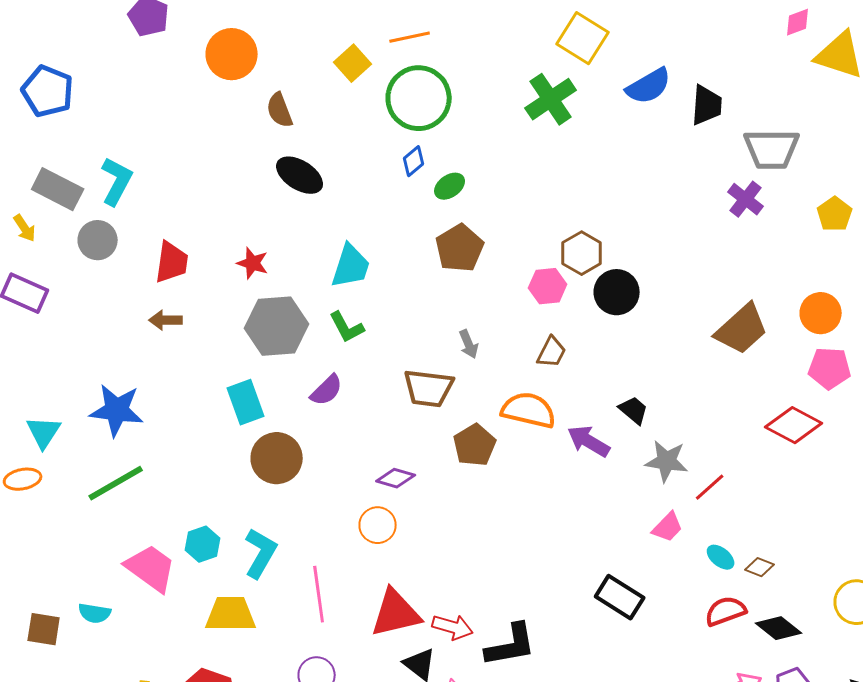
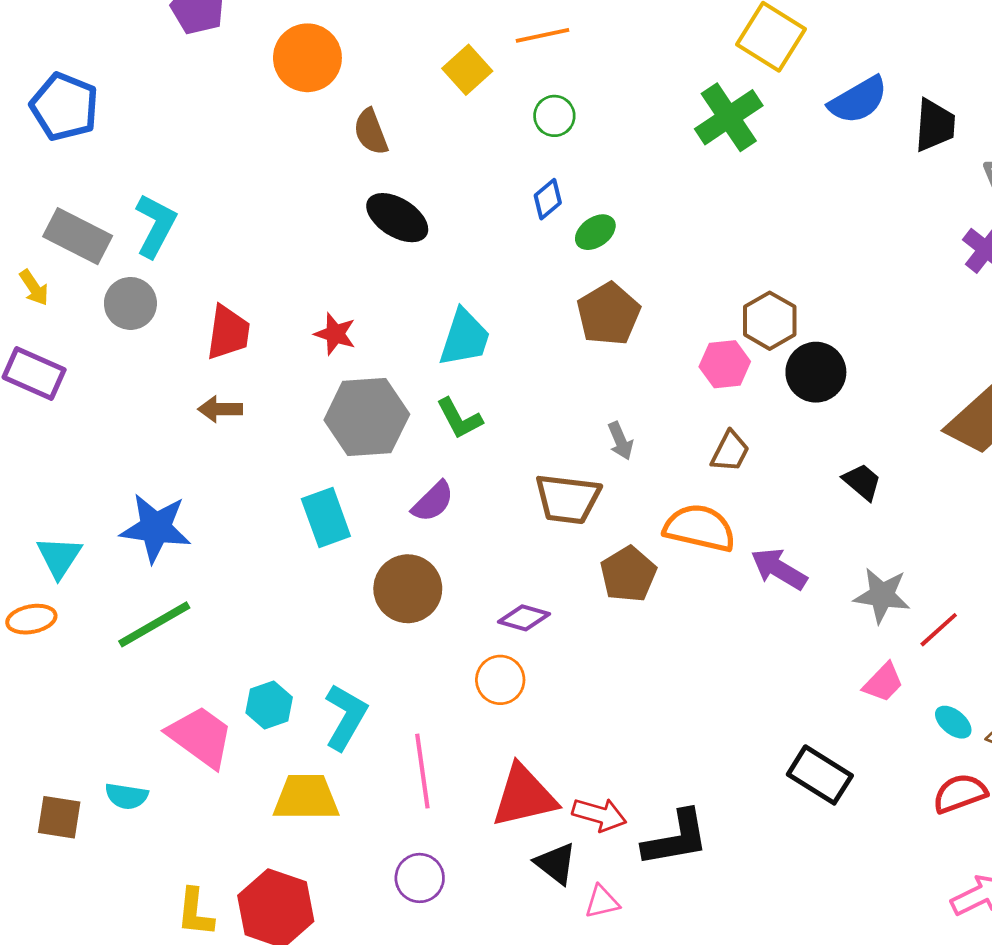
green circle: (419, 98) -> (554, 116), size x0.5
black trapezoid: (634, 410) -> (862, 482), moved
brown circle: (277, 458) -> (408, 589), moved

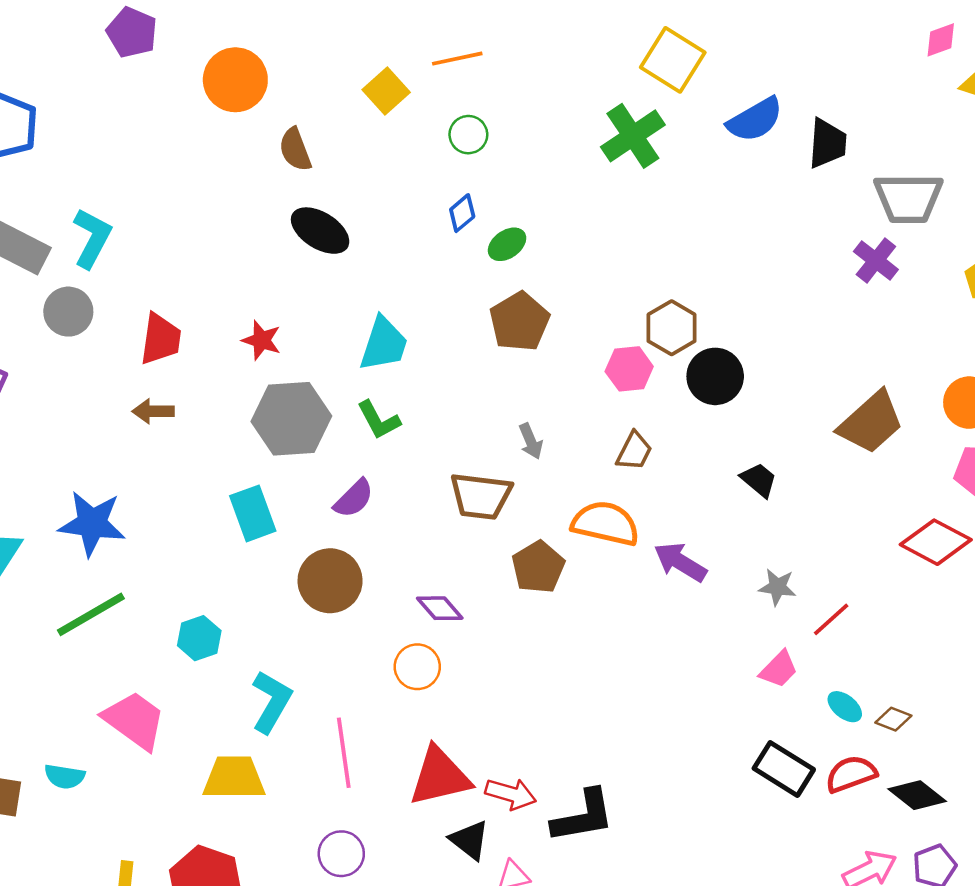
gray star: (882, 595) -> (777, 587), size x0.7
purple diamond: (524, 618) -> (440, 608), turned 33
cyan hexagon: (269, 705) -> (199, 638), moved
black rectangle: (820, 775) -> (784, 769), moved

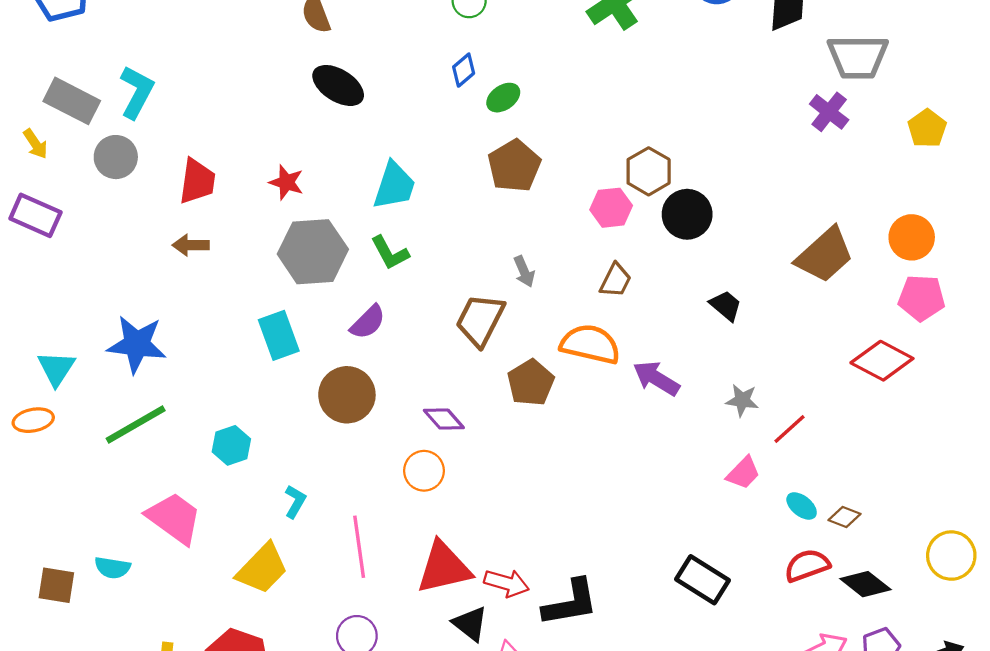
brown trapezoid: (481, 496) -> (480, 320), turned 110
cyan L-shape: (271, 702) -> (295, 502), size x0.6
black rectangle: (784, 769) -> (703, 580), moved
yellow trapezoid: (234, 778) -> (262, 569), turned 134

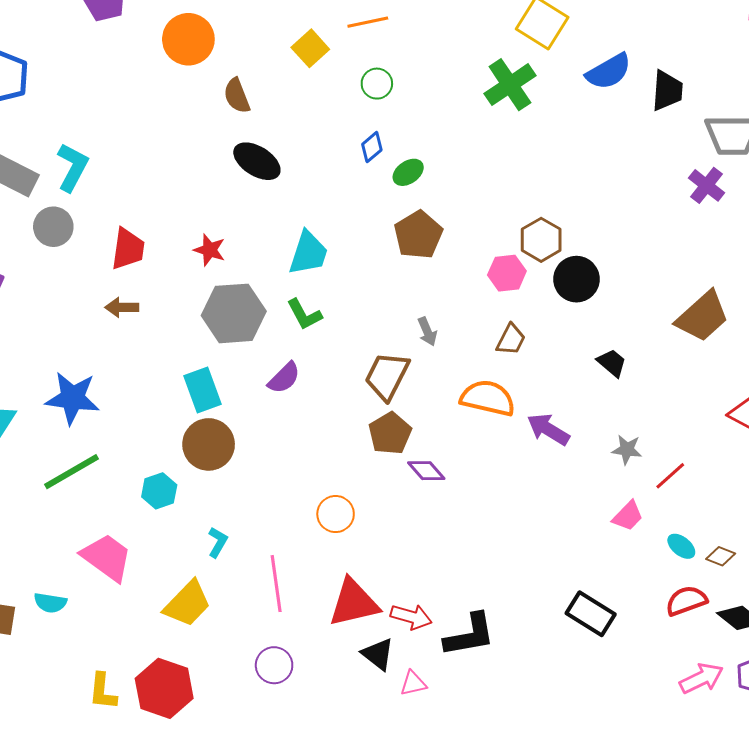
brown pentagon: (531, 383) -> (390, 433), moved
brown circle: (347, 395) -> (209, 444), moved
purple diamond: (444, 419) -> (426, 471), moved

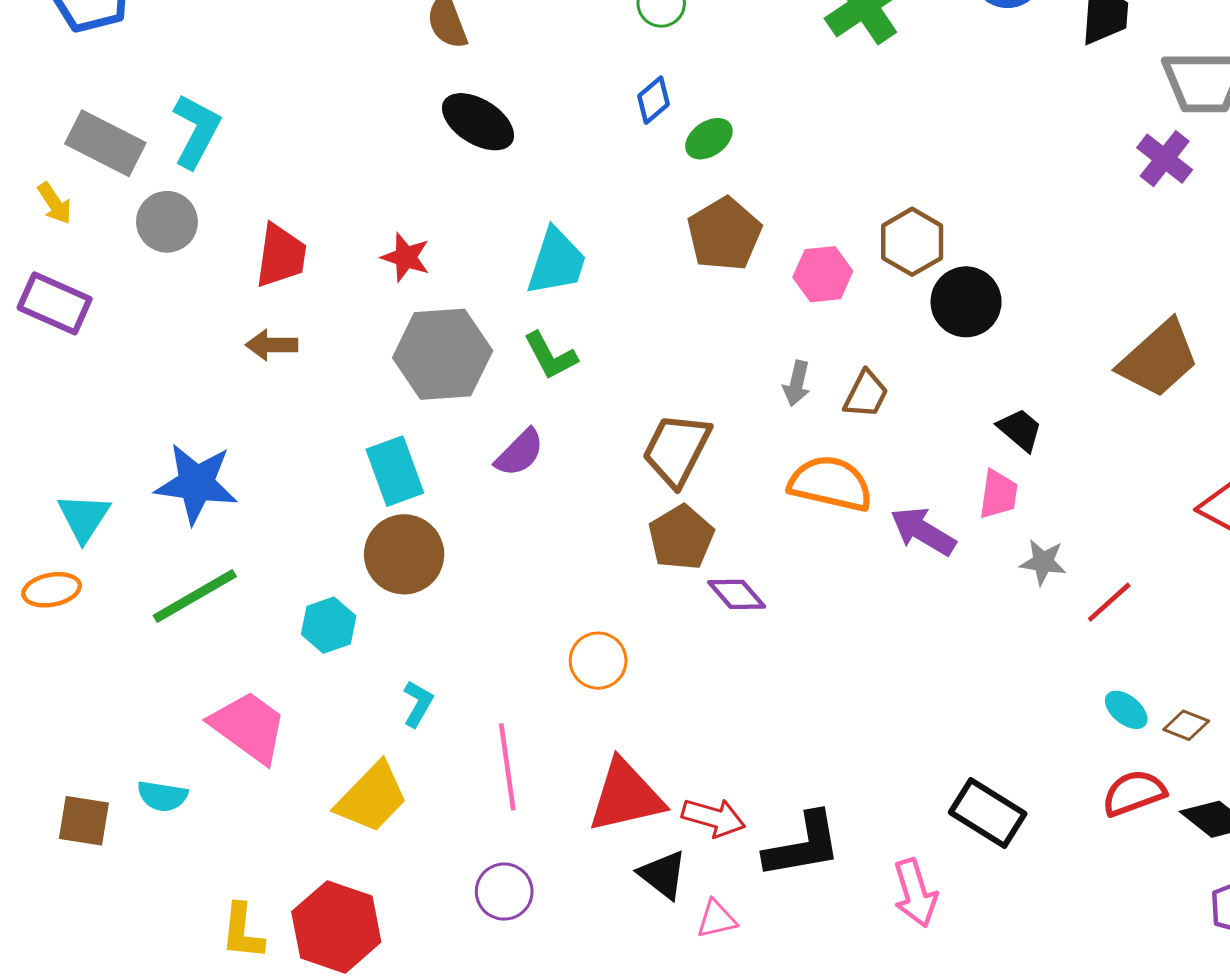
pink hexagon: (507, 273) -> (823, 274), moved
gray arrow: (427, 332) -> (797, 383), moved, turned 36
pink trapezoid: (628, 516) -> (998, 494), moved, turned -36
pink arrow: (701, 678) -> (915, 893), moved, turned 99

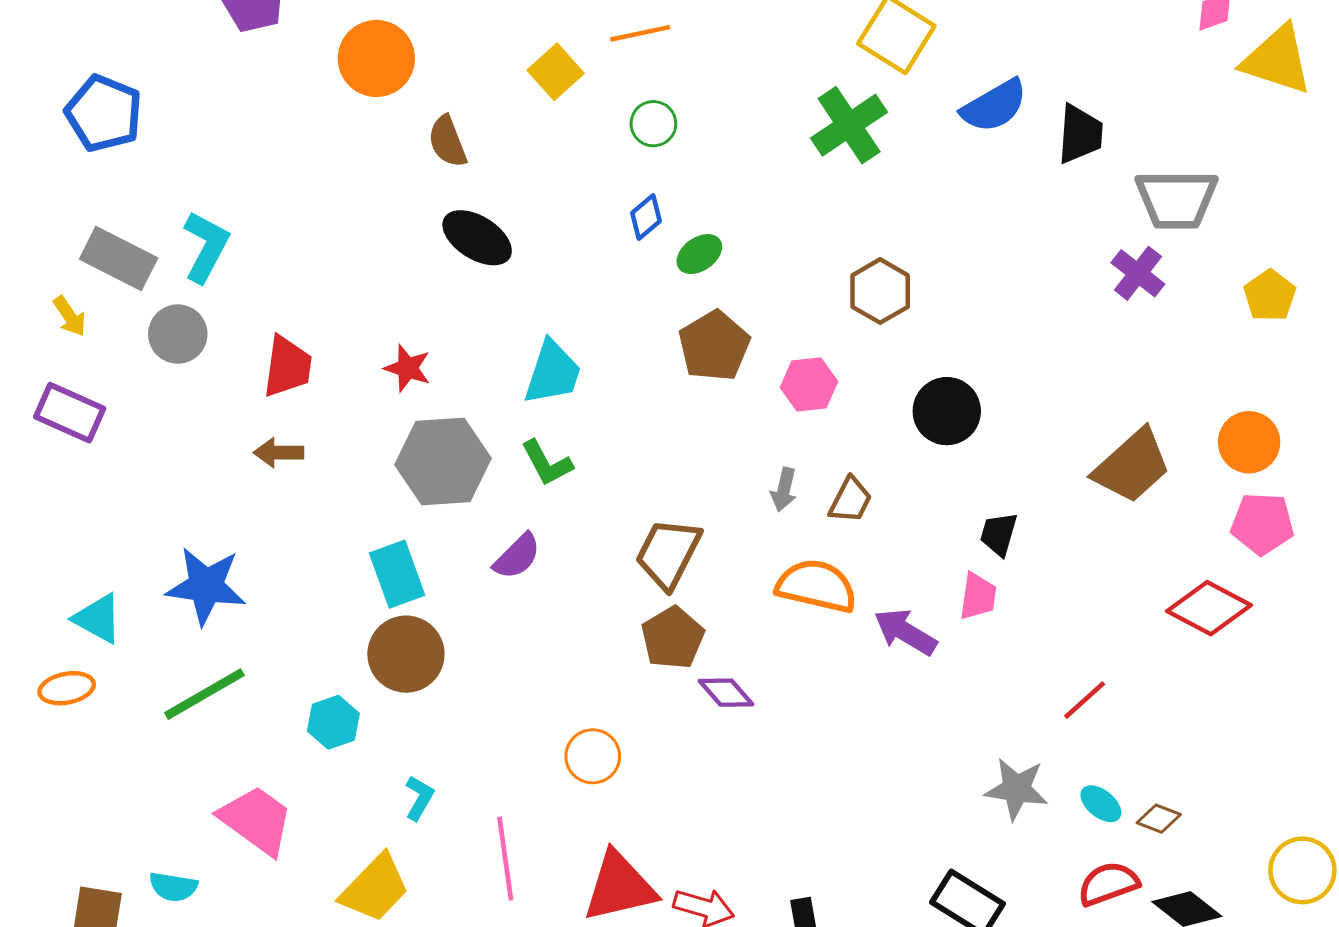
brown hexagon: (912, 242) -> (880, 291), moved
black trapezoid: (1020, 430) -> (999, 534), turned -114
cyan triangle: (84, 517) -> (98, 619), turned -34
gray star: (1043, 562) -> (1016, 789), moved, size x1.4

